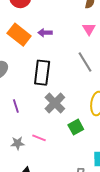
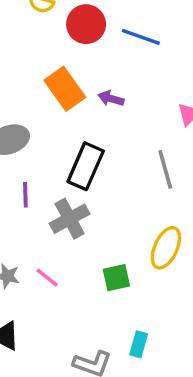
gray cross: (55, 103) -> (70, 219), moved
purple line: (16, 106) -> (25, 195), moved

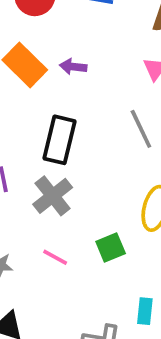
pink line: (47, 278) -> (55, 257), moved

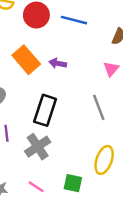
green square: (111, 247) -> (73, 183), turned 30

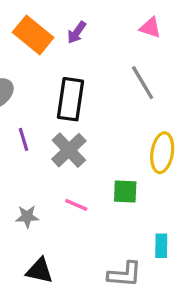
purple arrow: (58, 63) -> (77, 32), turned -56
pink triangle: (111, 69) -> (150, 28), turned -42

